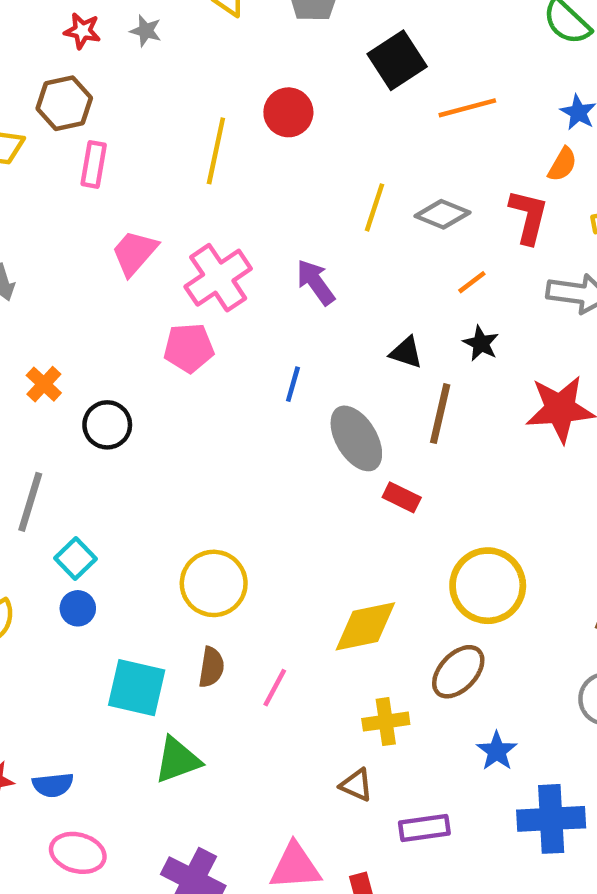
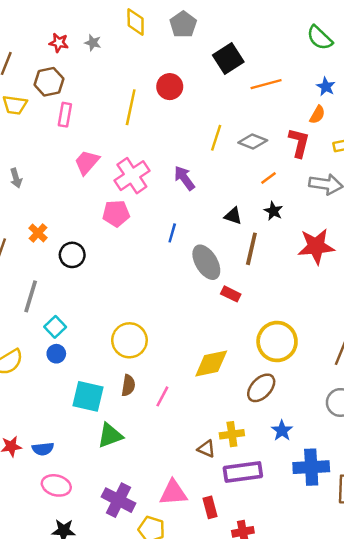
yellow cross: (386, 722) -> (232, 434), moved
purple rectangle: (424, 828) -> (243, 472), size x1.4

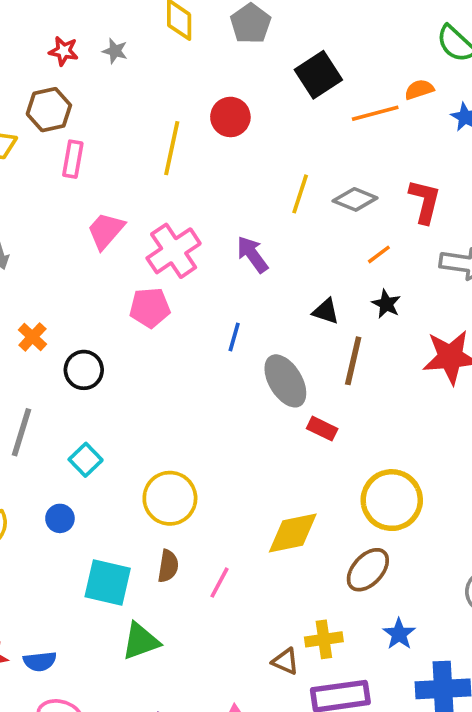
orange semicircle: (317, 115) -> (419, 89), moved, turned -138
cyan square: (55, 327) -> (86, 460), moved

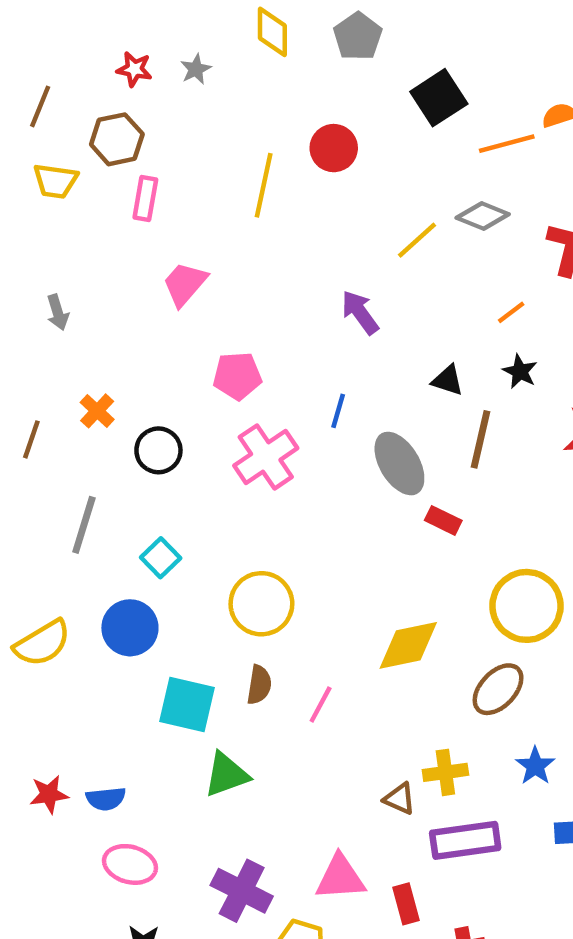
gray star: (115, 51) -> (196, 69), turned 30
yellow line: (300, 194) -> (417, 240), turned 30
gray diamond: (355, 199) -> (483, 216), moved
pink cross: (174, 251) -> (266, 457), moved
blue circle: (60, 518) -> (130, 628), size x1.6

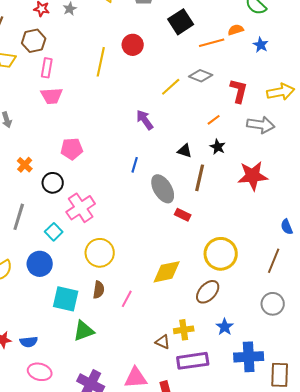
pink trapezoid: (185, 284) -> (52, 96), moved, turned -135
pink pentagon: (237, 376) -> (72, 149), moved
pink cross: (266, 457) -> (81, 208), moved

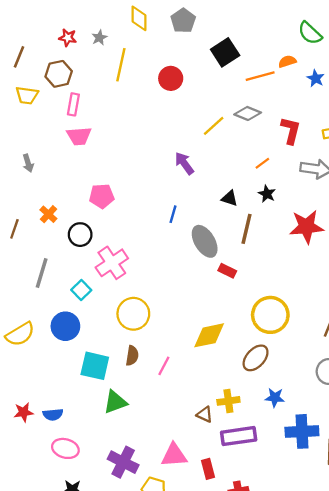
yellow line: (101, 62) -> (121, 65), moved
blue star: (225, 327) -> (275, 398), turned -30

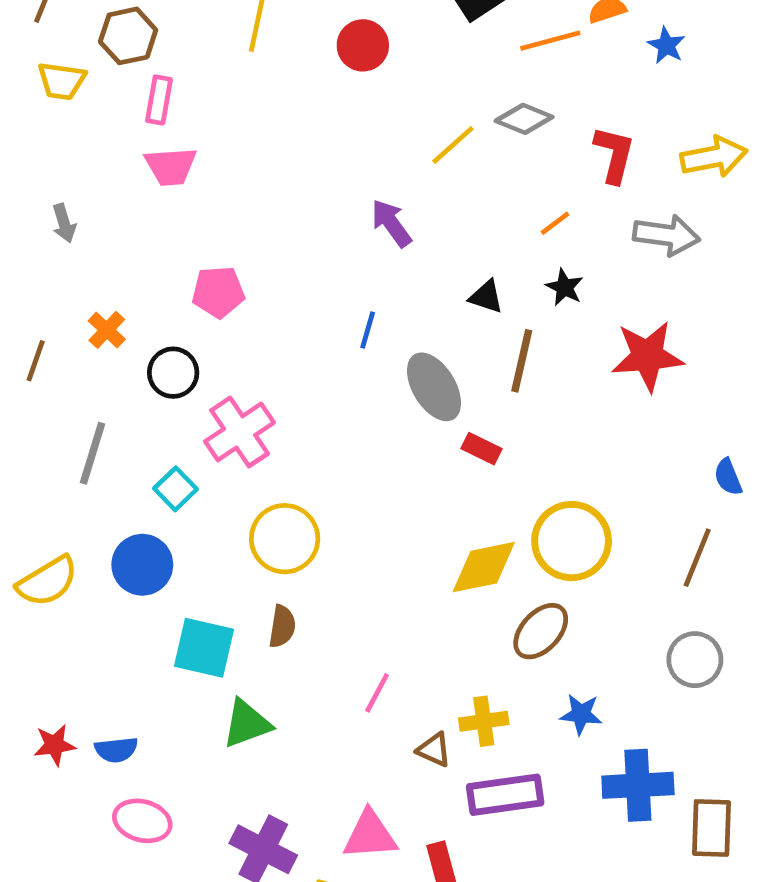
yellow diamond: (209, 335) -> (484, 567), moved
pink line: (164, 366) -> (377, 693), moved

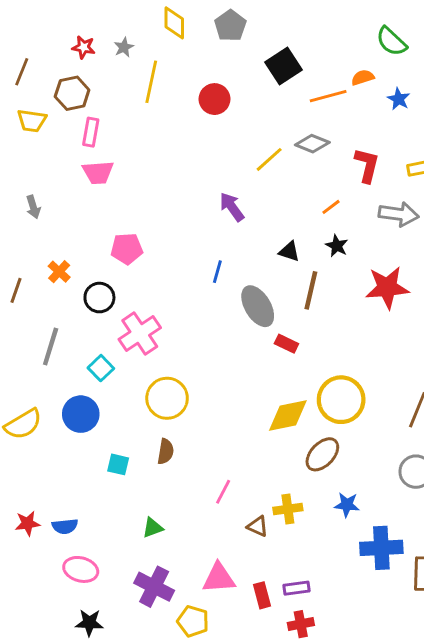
cyan square: (204, 648) -> (118, 464), size x0.6
green triangle: (247, 724) -> (153, 528), moved, size x0.7
purple rectangle: (505, 795) -> (296, 588), moved, size x0.6

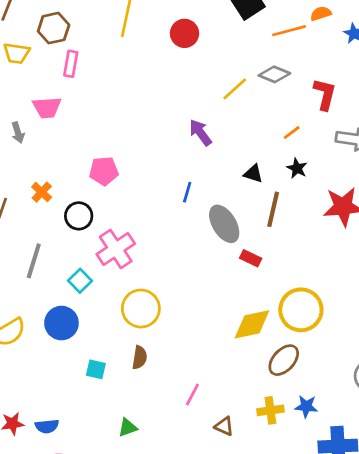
pink trapezoid: (98, 172) -> (47, 107), moved
yellow cross: (288, 509) -> (270, 410), moved

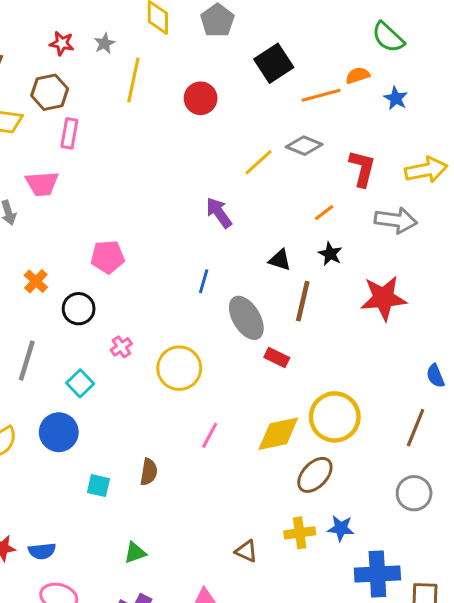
pink cross: (116, 249) -> (121, 347), size x0.5
yellow circle: (141, 309) -> (179, 368), moved
pink line: (192, 394) -> (210, 435), moved

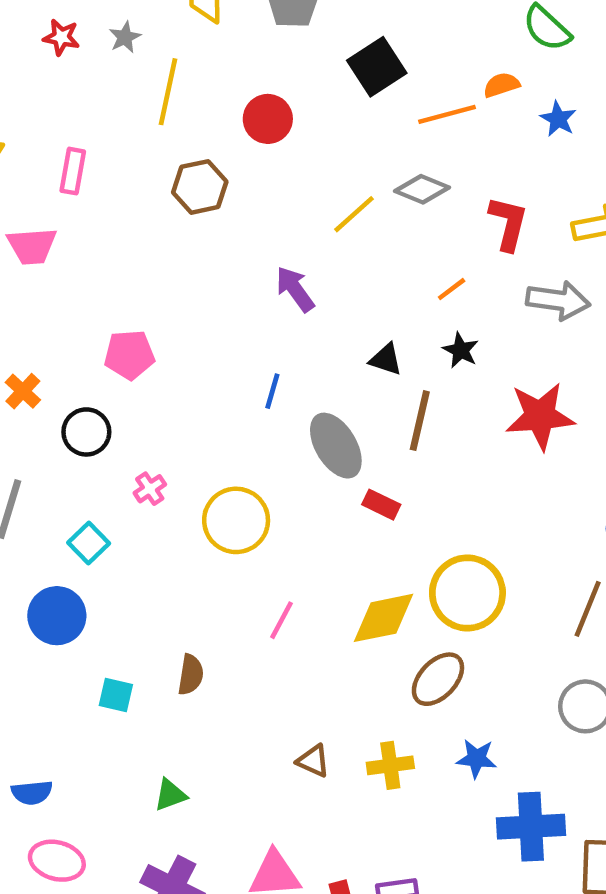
brown hexagon: (50, 92) -> (200, 187), moved
yellow cross: (300, 533) -> (390, 765), moved
brown triangle: (246, 551) -> (313, 761), moved

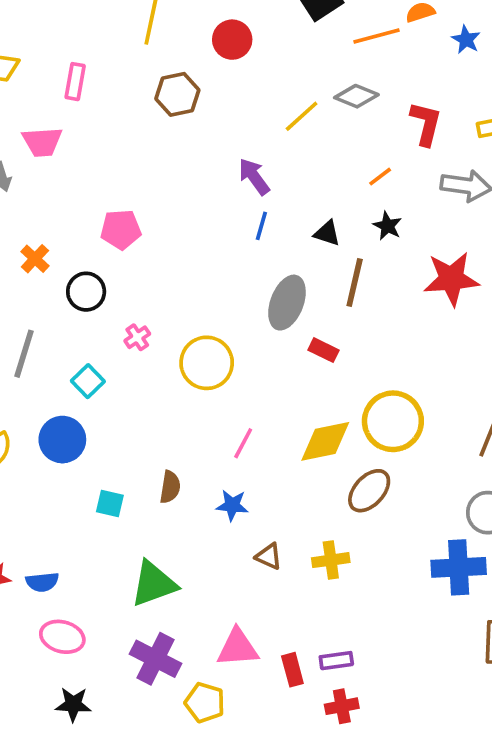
blue line: (272, 391) -> (261, 226), moved
gray ellipse: (336, 446) -> (287, 303), turned 52
blue star: (477, 759) -> (232, 505), moved
green triangle: (170, 795) -> (154, 584), size x1.8
blue cross: (531, 827) -> (459, 567), moved

